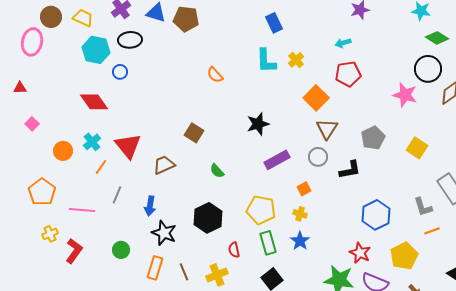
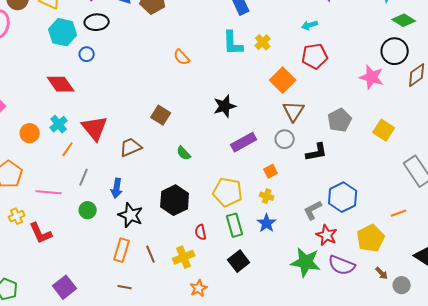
gray L-shape: (423, 207) -> (313, 210), moved, turned 80
green circle: (121, 250) -> (88, 210), moved
red L-shape: (74, 251) -> (41, 233), turned 120

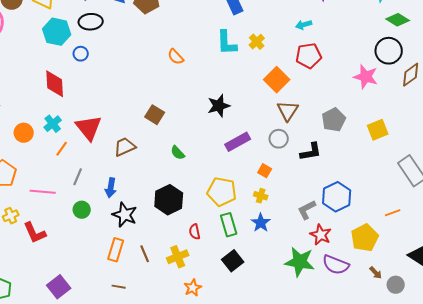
red diamond: (61, 84) -> (55, 84), turned 32
yellow square: (384, 130) -> (378, 130), turned 35
orange square: (271, 171) -> (265, 171), turned -32

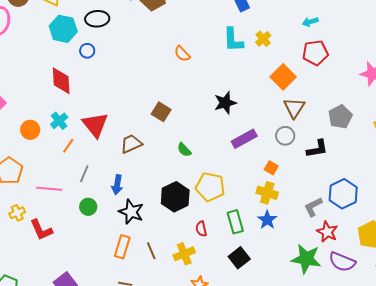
yellow pentagon: (222, 192) -> (210, 187), moved
yellow cross: (261, 196) -> (267, 193), size x1.5

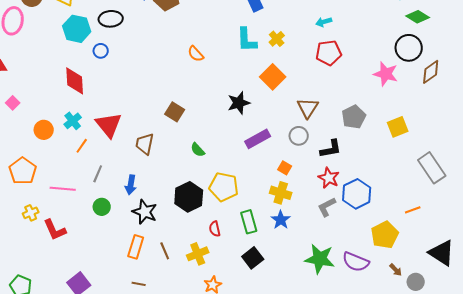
orange square: (283, 77) -> (273, 77), moved
brown trapezoid: (131, 144) -> (145, 144), turned -55
red star: (327, 232) -> (329, 178), moved

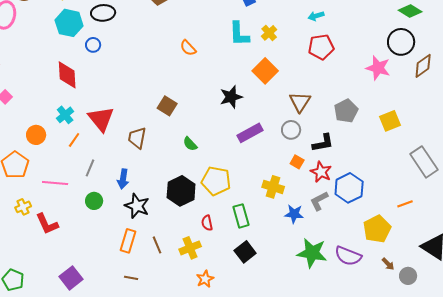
orange circle: (44, 130) -> (36, 135), moved
orange square: (285, 168) -> (297, 162), moved
blue star: (281, 220) -> (294, 214), moved, turned -30

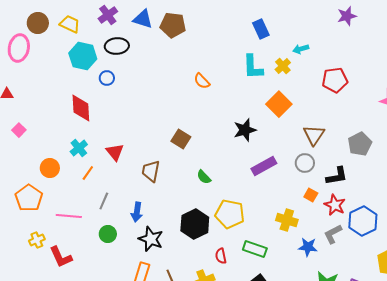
cyan arrow: (316, 16) -> (301, 49), moved
red triangle: (101, 119) -> (115, 152), size x0.7
green rectangle: (241, 216) -> (255, 249), turned -55

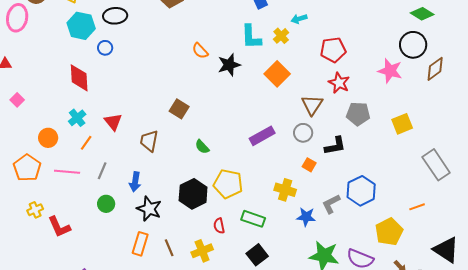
black star: (245, 130) -> (229, 65), moved
gray pentagon: (360, 144) -> (358, 114), turned 30
red star: (335, 205) -> (339, 83), moved
pink line: (69, 216) -> (67, 172), moved

